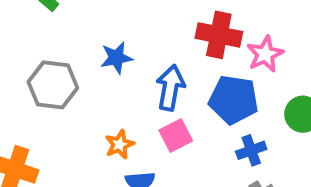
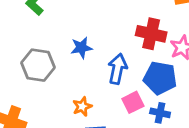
pink square: (176, 135) -> (133, 102), moved
blue cross: (251, 150) -> (160, 113), moved, turned 30

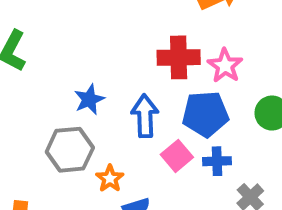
gray hexagon: (38, 65) -> (70, 150), moved

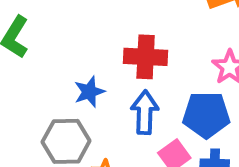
red cross: (179, 57) -> (146, 57), moved

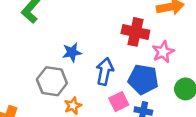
red cross: (146, 57) -> (135, 32), moved

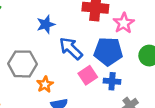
blue star: (72, 52) -> (46, 24), moved
blue arrow: (105, 71) -> (71, 48), turned -50

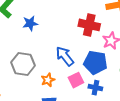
blue star: (46, 24) -> (30, 23), moved
orange star: (45, 84) -> (48, 80), moved

